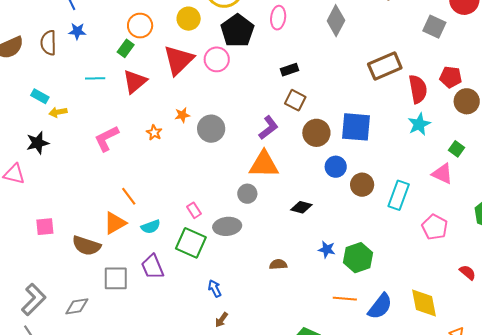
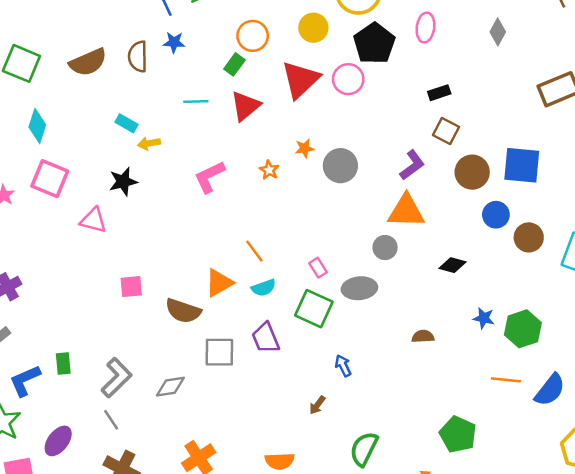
gray diamond: (336, 21) -> (498, 32), size x0.7
orange line: (129, 196) -> (254, 251), moved
brown arrow: (222, 320) -> (317, 405), moved

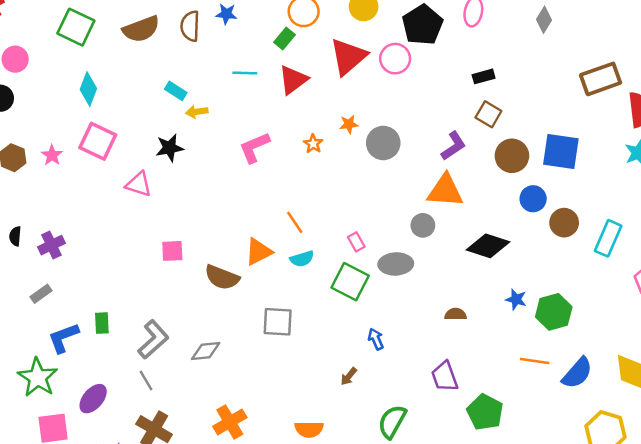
black diamond: (453, 265) -> (488, 246), size x1.6
purple trapezoid: (266, 338) -> (445, 376), moved
gray square: (219, 352) -> (278, 322), moved

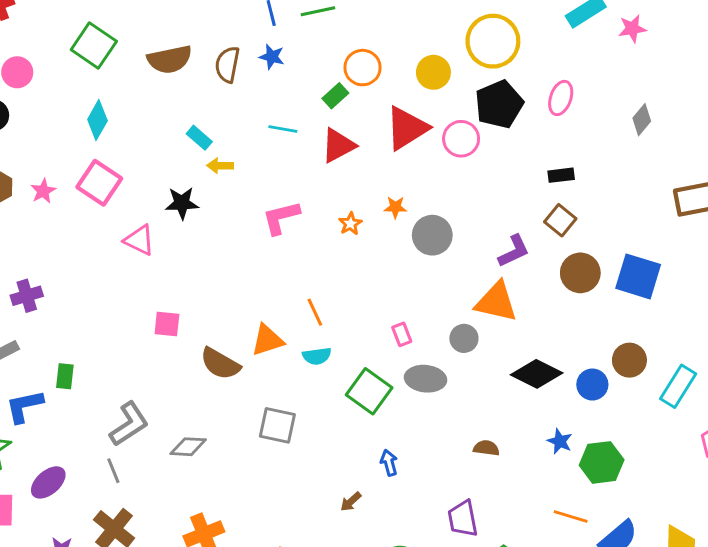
blue circle: (533, 199) -> (592, 385), moved
pink rectangle: (356, 242) -> (402, 334), moved
green rectangle: (102, 323) -> (65, 376), moved

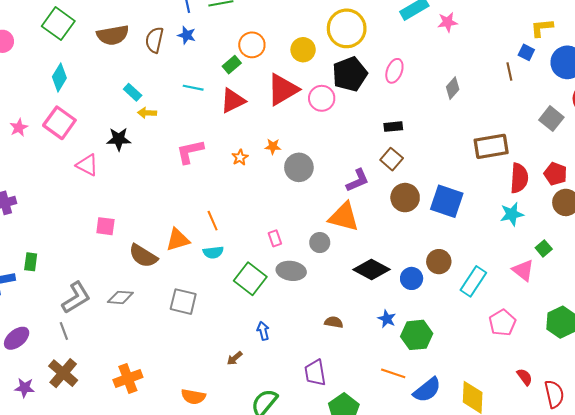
gray diamond: (188, 447) -> (120, 297), moved

